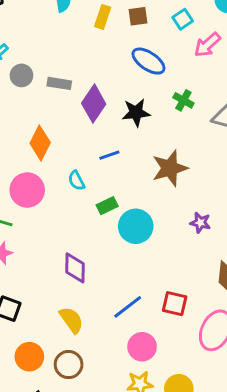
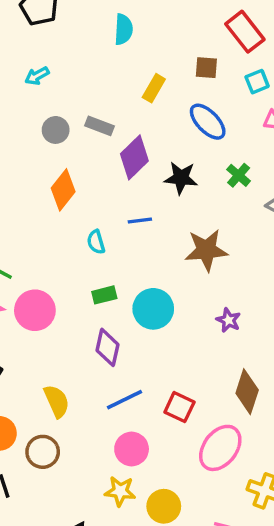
yellow rectangle: (103, 17) -> (154, 88), moved
gray circle: (21, 75) -> (56, 130), moved
pink circle: (27, 190) -> (35, 310), moved
green rectangle: (107, 206) -> (104, 295), moved
purple diamond: (75, 268) -> (107, 347), moved

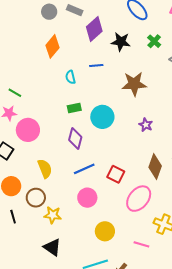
pink circle: (35, 310) -> (28, 130), moved
yellow star: (120, 491) -> (53, 215), moved

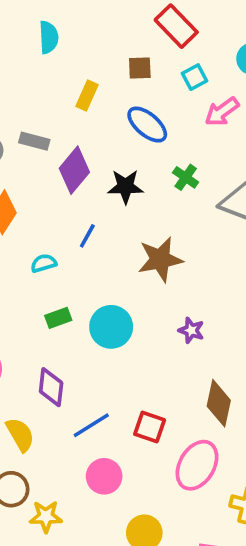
blue line: (96, 66) -> (87, 236), turned -48
cyan semicircle: (70, 77) -> (44, 263), turned 96
purple diamond: (75, 138) -> (51, 387), moved

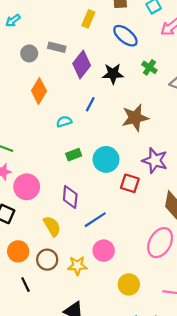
purple star: (191, 330) -> (155, 161), size x1.6
red square: (150, 427) -> (130, 183), moved
yellow star: (46, 516) -> (77, 266), moved

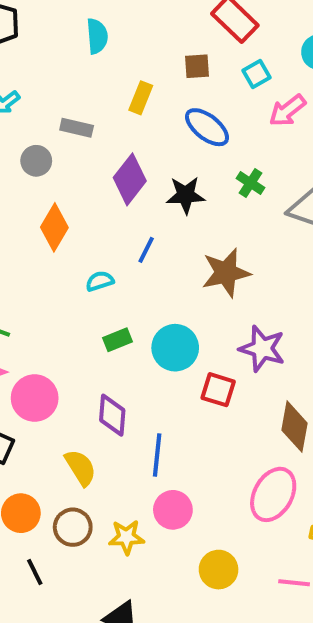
gray rectangle: (57, 47) -> (77, 128), moved
blue line: (95, 220) -> (157, 455), turned -50

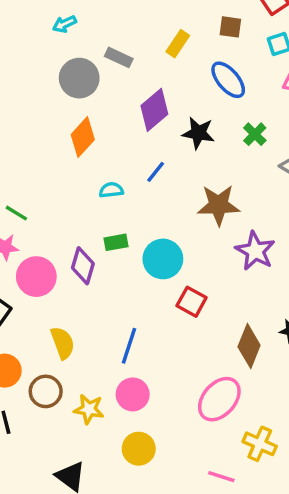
gray circle: (36, 161) -> (79, 78), size x1.5
purple star: (262, 349) -> (255, 251), moved
purple diamond: (112, 415) -> (83, 266), moved
yellow circle: (219, 570) -> (139, 449), moved

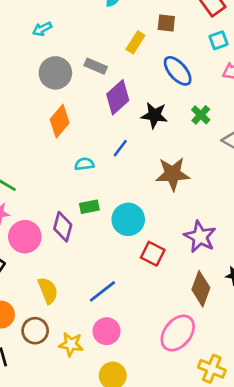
brown square: (230, 27) -> (166, 23), moved
gray rectangle: (119, 57) -> (96, 66), moved
purple star: (255, 251) -> (200, 237), moved
blue line: (129, 346) -> (102, 291), turned 36

